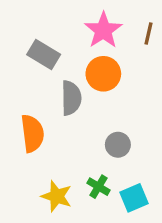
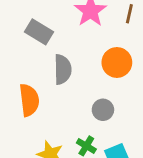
orange circle: (103, 74) -> (117, 62), moved

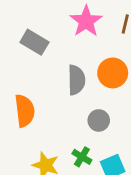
gray semicircle: (63, 69) -> (76, 80), moved

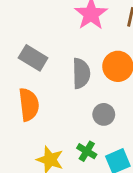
gray rectangle: (34, 42) -> (33, 58), moved

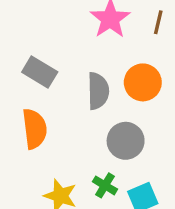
gray circle: (104, 114) -> (126, 141), size x1.4

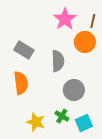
orange circle: (143, 82) -> (85, 42), moved

